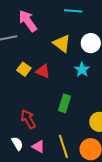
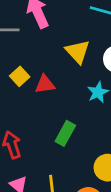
red triangle: (43, 71) -> (45, 84), turned -42

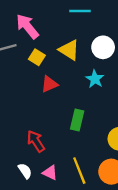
yellow square: (20, 76) -> (37, 57), moved

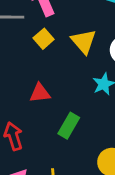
red triangle: (49, 84) -> (40, 93), moved

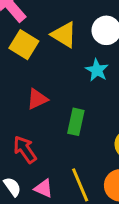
yellow square: (44, 39) -> (24, 45), size x1.4

